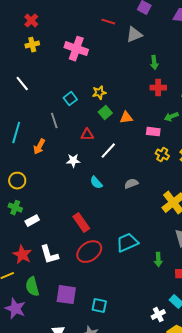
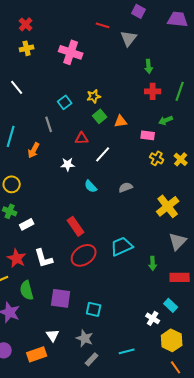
gray triangle: (134, 35) -> (129, 38), turned -30
white cross: (158, 315) -> (153, 318), turned -32

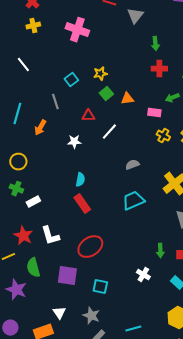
cyan semicircle: (91, 186) -> (80, 180), moved, turned -128
cyan trapezoid: (122, 246) -> (133, 201), moved
red ellipse: (84, 255) -> (90, 247), moved
green arrow: (153, 263) -> (160, 251), moved
white cross: (153, 318) -> (143, 275), moved

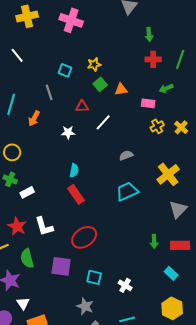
yellow cross: (33, 26) -> (27, 16), size x1.5
cyan square: (71, 80) -> (65, 70), turned -32
yellow cross: (163, 136) -> (157, 126), turned 32
white cross: (143, 275) -> (125, 285), moved
white triangle: (59, 313) -> (23, 303), moved

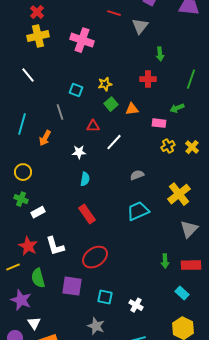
red cross: (153, 59) -> (148, 79), moved
cyan semicircle: (74, 170) -> (85, 179), moved

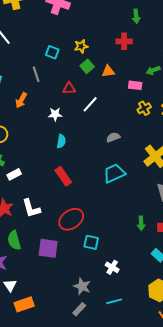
cyan square: (105, 297) -> (91, 242), moved
gray star: (96, 326) -> (82, 286), moved

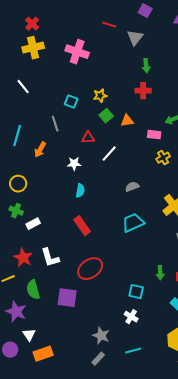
green arrow: (136, 16) -> (146, 66), moved
cyan square: (91, 242) -> (136, 292), moved

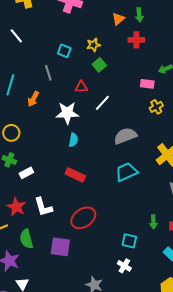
orange triangle: (127, 121) -> (118, 19), moved, turned -32
white star: (74, 164) -> (67, 113), size x1.6
gray semicircle: (132, 187) -> (125, 136), size x1.6
red rectangle: (82, 226) -> (75, 175), turned -30

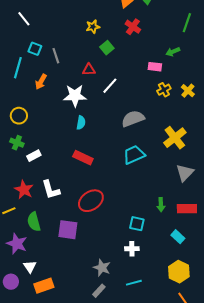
red cross: (136, 40) -> (133, 27), moved, turned 35
yellow star: (93, 45) -> (93, 27), moved
cyan square: (64, 51) -> (35, 49), moved
white cross: (124, 266) -> (132, 249), turned -32

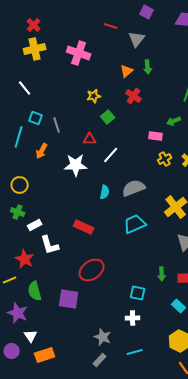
cyan semicircle: (81, 123) -> (105, 192), moved
white L-shape: (51, 190) -> (50, 245), moved

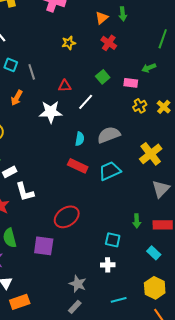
green square: (108, 117) -> (103, 77), moved
red rectangle: (84, 227) -> (78, 166), moved
cyan line: (135, 352) -> (119, 300), moved

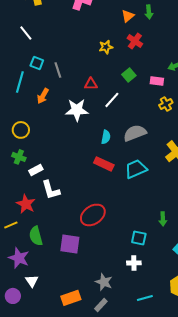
yellow star: (69, 43) -> (106, 47), moved
orange rectangle: (20, 302) -> (71, 298), moved

